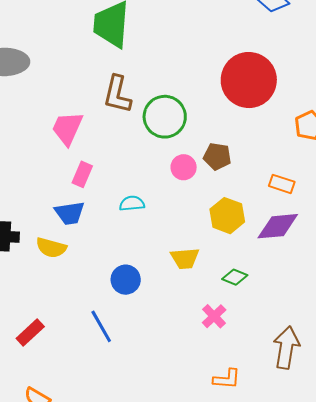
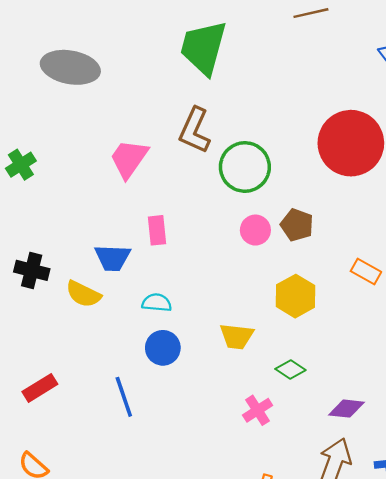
pink rectangle: (82, 174) -> (157, 230), moved, turned -40
cyan semicircle: (132, 203) -> (157, 303), moved
purple diamond: (278, 226) -> (346, 409), moved, size x0.7

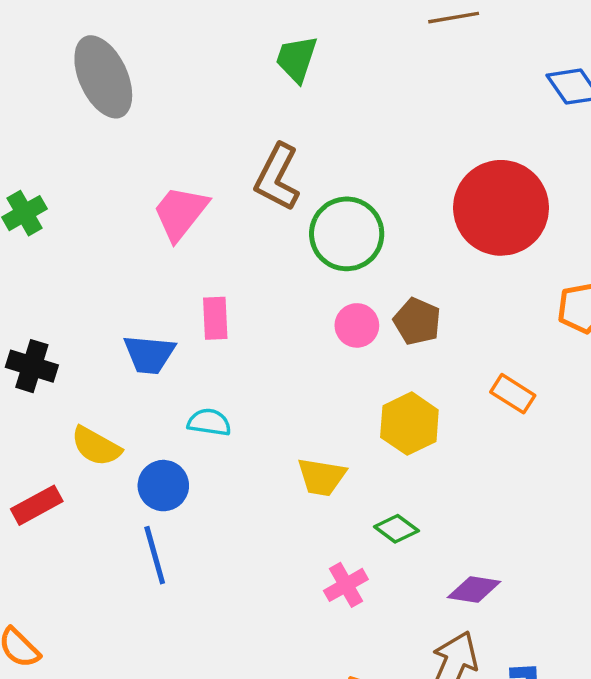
green trapezoid: (203, 48) -> (296, 59), size x0.6
gray ellipse: (70, 67) -> (103, 77), turned 52
yellow semicircle: (83, 294) -> (96, 446), moved
blue circle: (163, 348) -> (163, 486), moved
red rectangle: (40, 388) -> (37, 505), moved

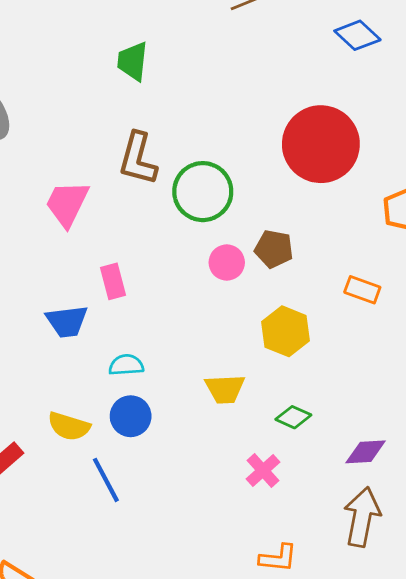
yellow semicircle: (96, 446) -> (69, 426), moved
blue circle: (163, 486) -> (131, 416), moved

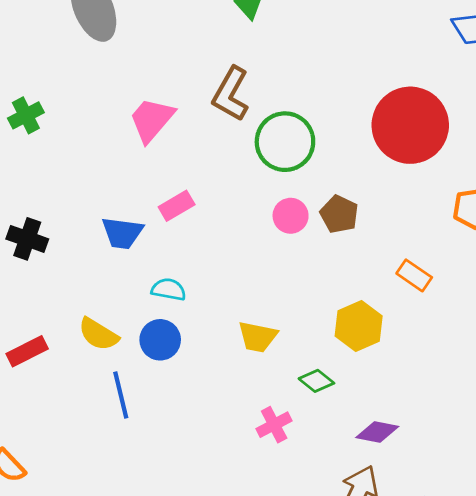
pink rectangle: (113, 281) -> (177, 206), turned 60
yellow hexagon: (285, 331) -> (359, 326), moved

